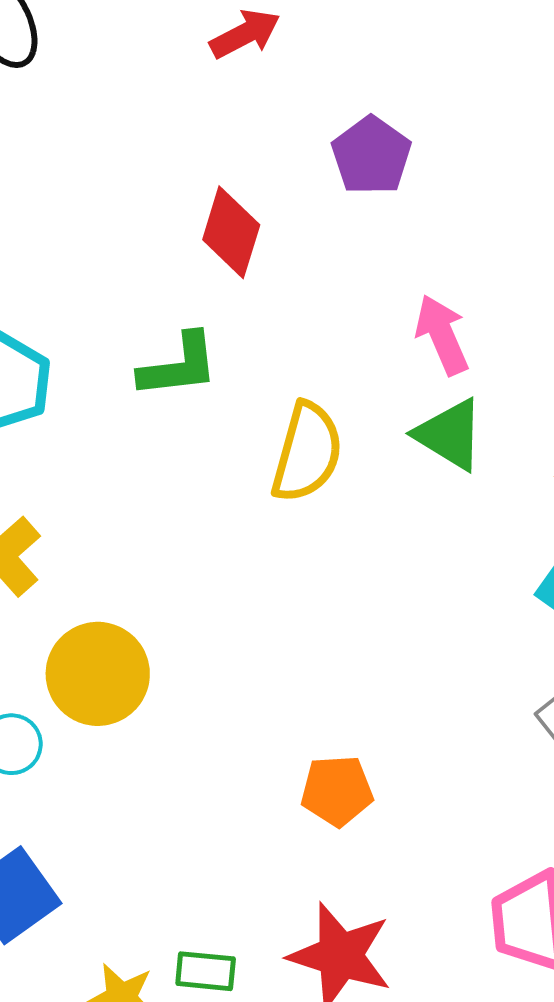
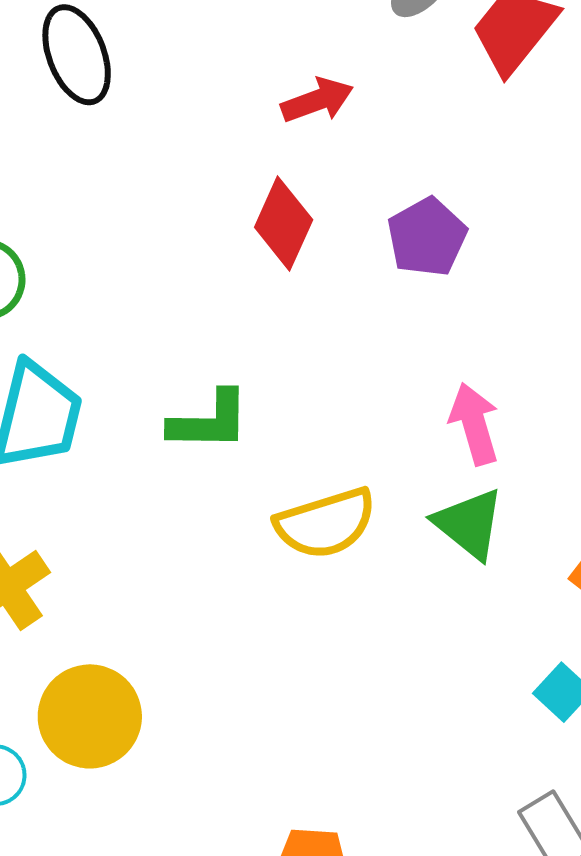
red diamond: (231, 232) -> (284, 224), moved
yellow semicircle: (307, 452) -> (326, 523), turned 50

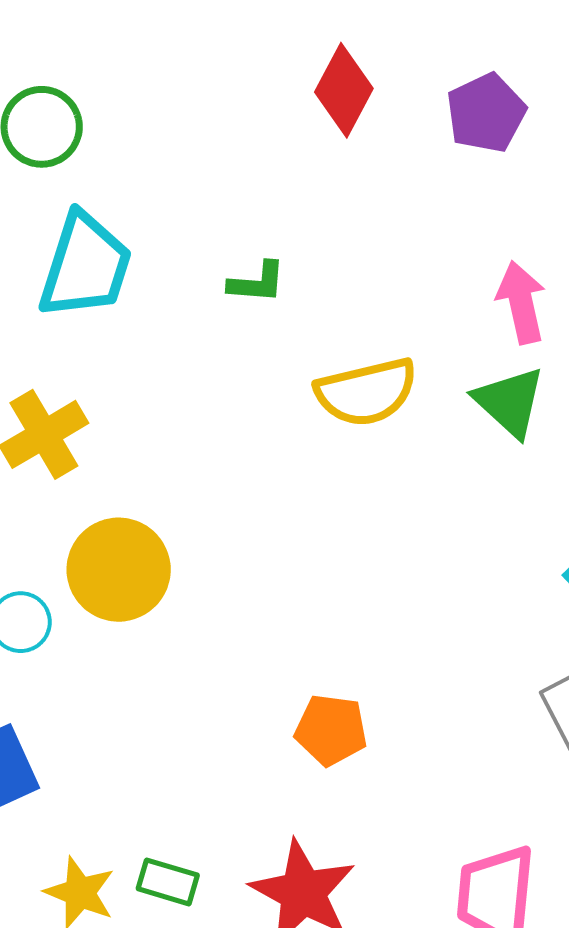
green L-shape: (209, 421) -> (257, 282), size x0.7

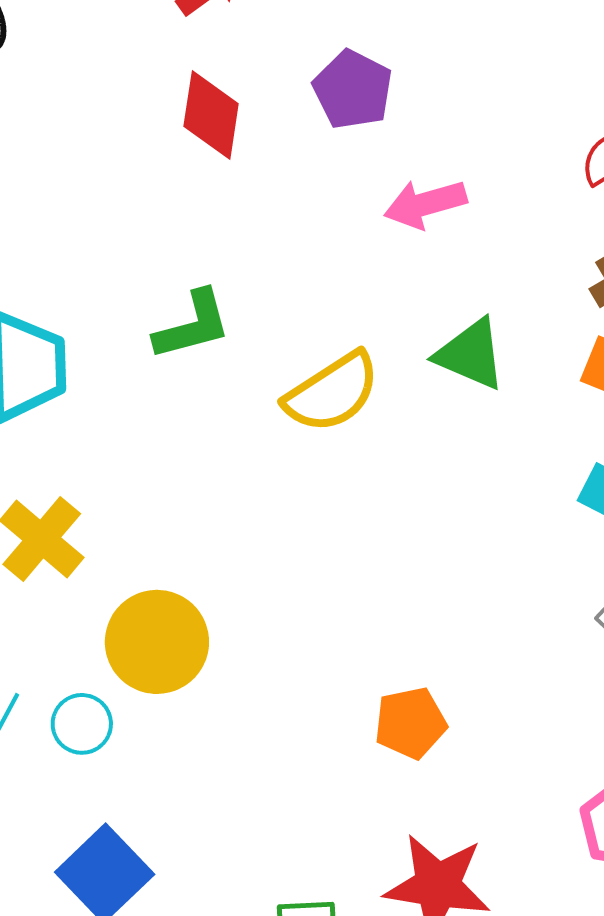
green L-shape: (257, 282) -> (193, 325), size x1.4
pink arrow: (521, 302) -> (425, 204), moved, turned -74

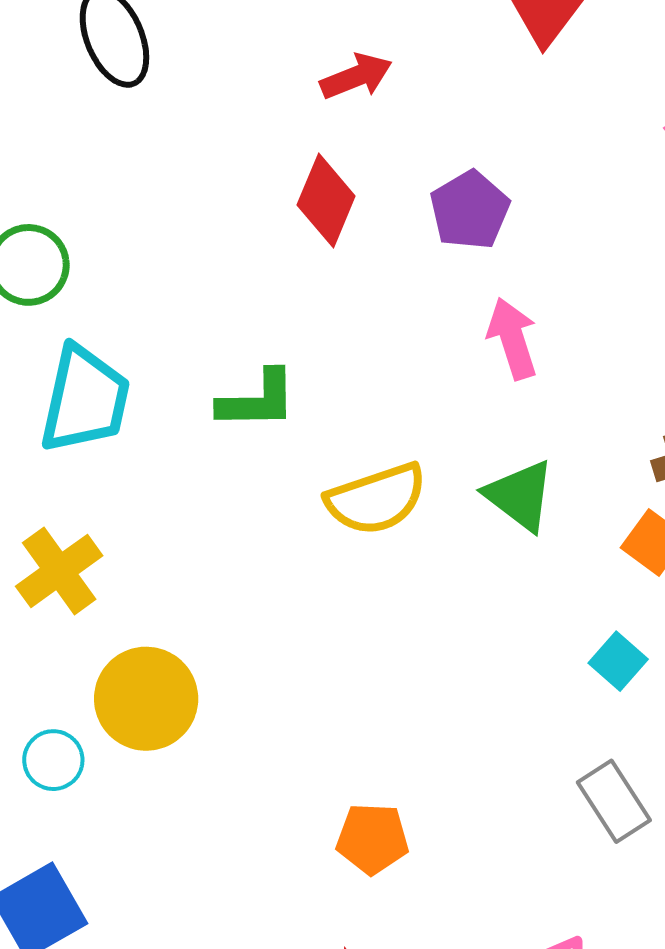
pink arrow: (425, 204) -> (512, 339), turned 74

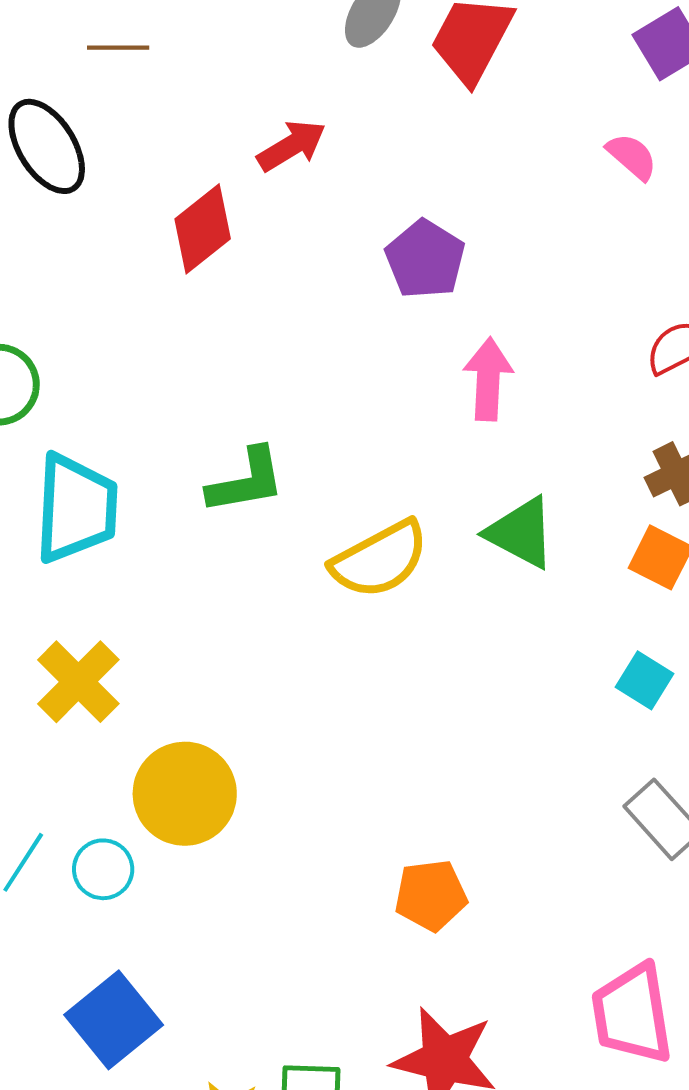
red diamond: (326, 201) -> (203, 229), moved, turned 38
pink arrow: (512, 339) -> (488, 379), turned 30

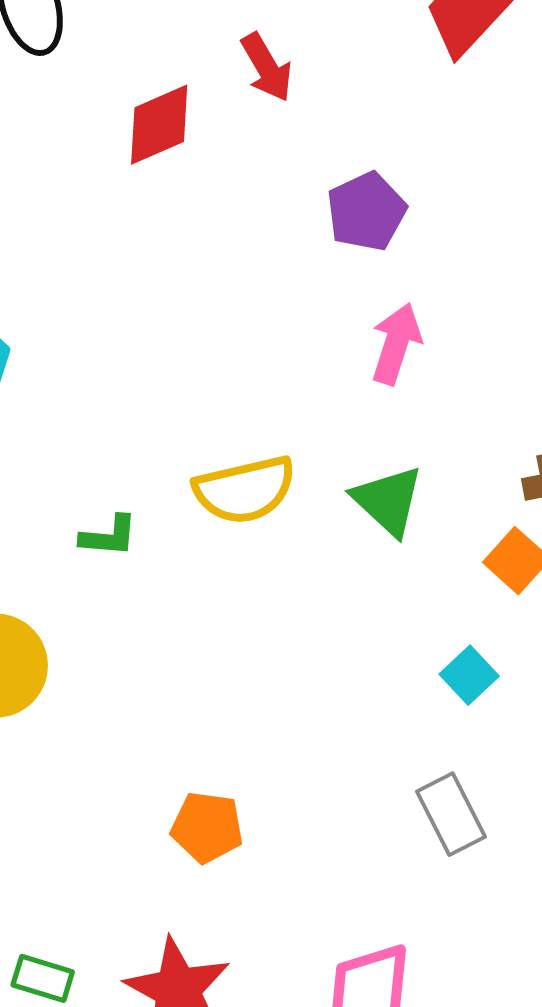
red arrow: (292, 146) -> (267, 67), turned 76
green L-shape: (246, 481) -> (109, 536), moved, size x0.7

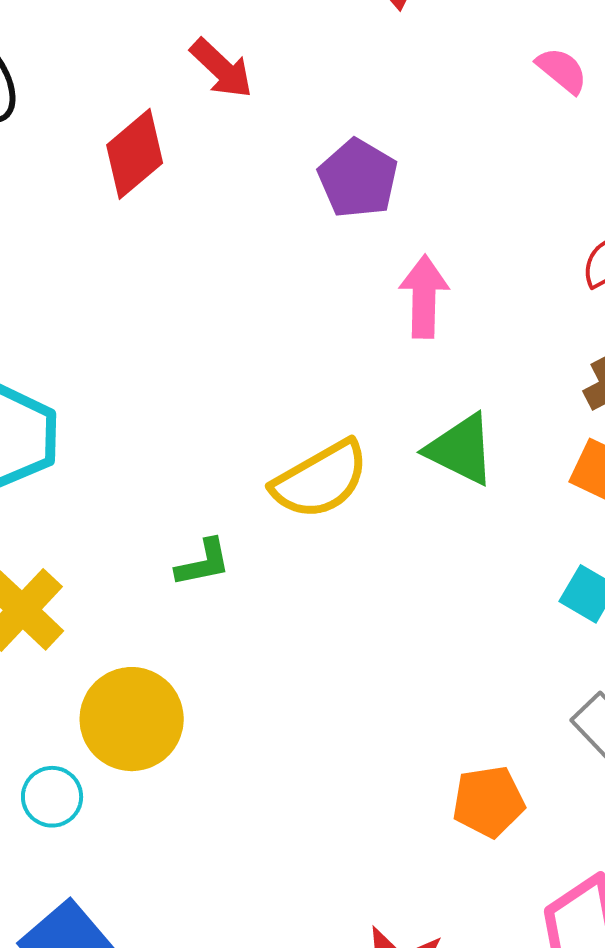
orange pentagon: (207, 827) -> (488, 802), moved

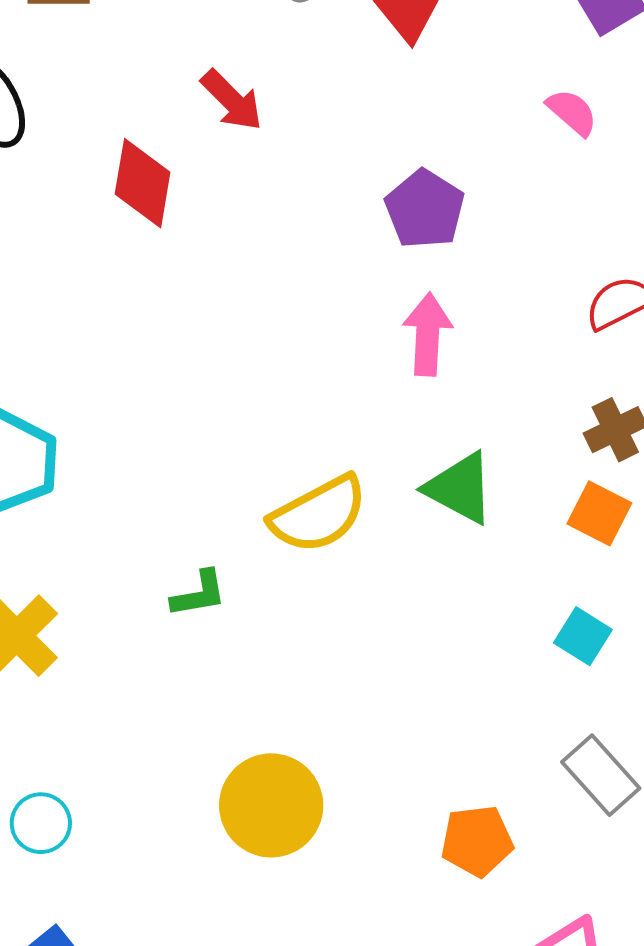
red diamond: (135, 154) -> (143, 183), turned -42
purple pentagon: (358, 178) -> (425, 209), moved
yellow circle: (132, 719) -> (271, 805), moved

